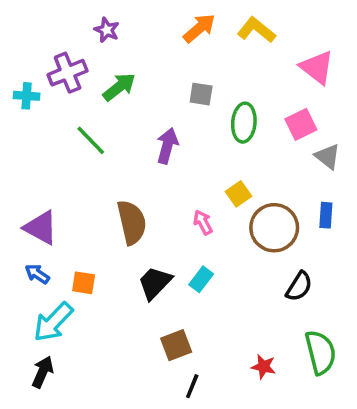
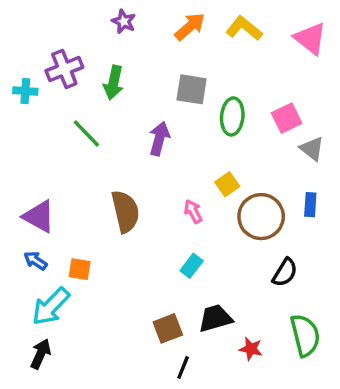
purple star: (107, 30) -> (124, 21), moved
pink triangle: (317, 67) -> (310, 38), moved
green arrow: (119, 87) -> (114, 83), turned 140
gray square: (201, 94) -> (192, 89), size x1.4
black trapezoid: (155, 283) -> (215, 318), moved, turned 30

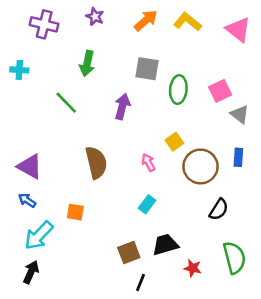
purple cross: (64, 69) -> (44, 24), moved, turned 36
orange square: (80, 269) -> (75, 212), moved

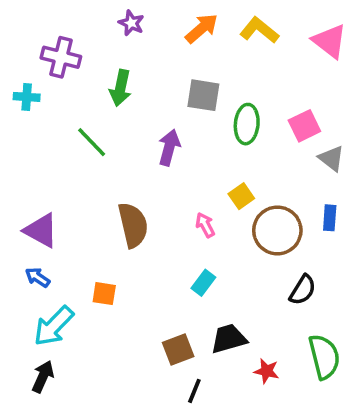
purple cross: (44, 24) -> (61, 57), moved

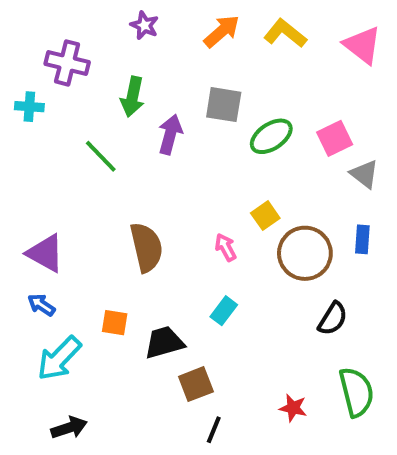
green ellipse: (247, 124) -> (271, 136), turned 51
purple arrow: (169, 147) -> (170, 134), moved
black trapezoid: (229, 339) -> (164, 342), moved
black arrow: (43, 377) -> (69, 428), moved, turned 48

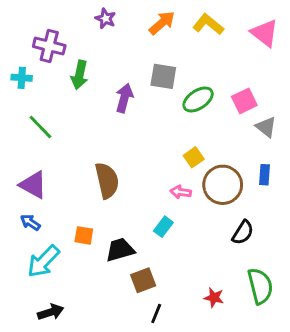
green arrow: (132, 97) -> (80, 75), moved
green line: (101, 156) -> (40, 127), moved
pink arrow: (226, 247) -> (181, 192), moved, turned -54

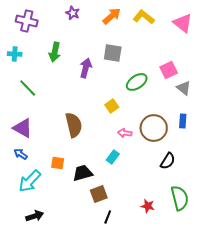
purple cross: (49, 46) -> (27, 21), moved
green ellipse: (198, 99) -> (137, 82), moved
yellow square: (194, 157) -> (112, 106), moved

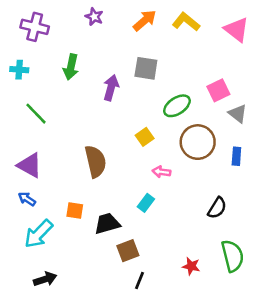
brown circle: (154, 128) -> (198, 142), moved

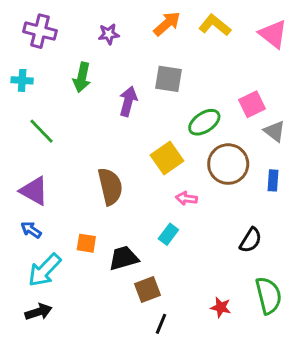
purple star: (94, 17) -> (109, 34), moved, turned -30
yellow square: (145, 137) -> (167, 158), size x1.5
black arrow: (45, 279) -> (39, 312), moved

